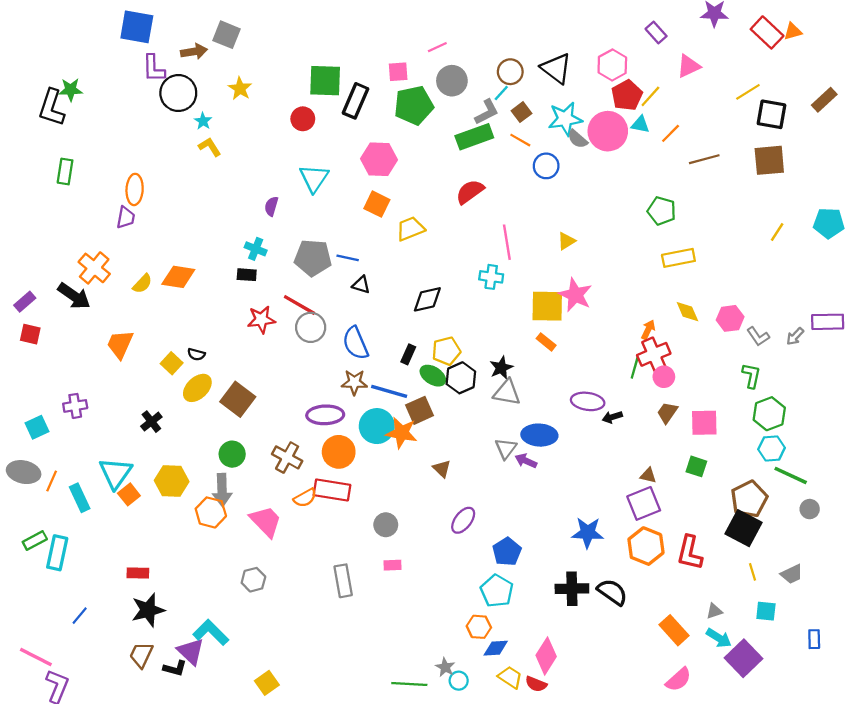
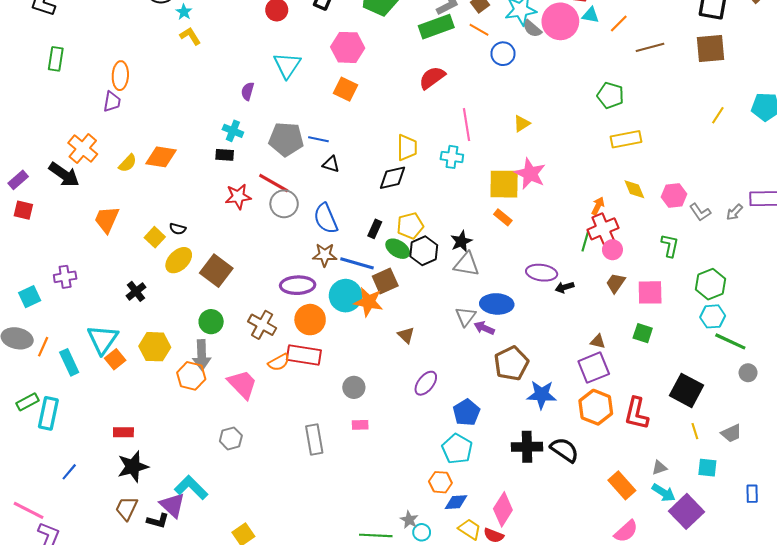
yellow trapezoid: (410, 229) -> (407, 148), moved, turned 112
green L-shape: (751, 376) -> (670, 246), moved
brown pentagon: (749, 499) -> (511, 363), moved

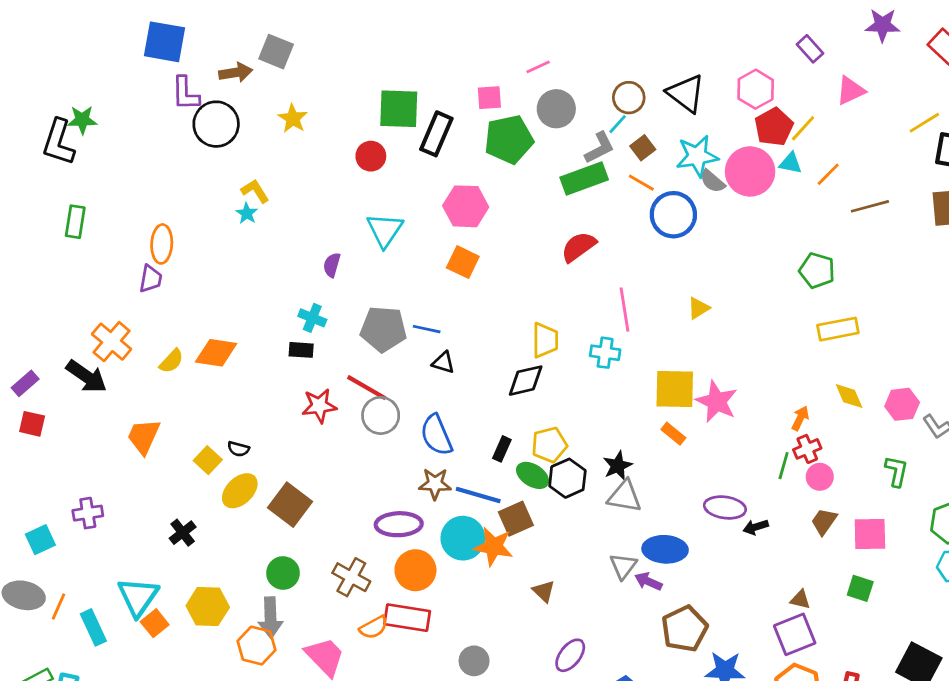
cyan star: (184, 12) -> (247, 213), moved
blue circle: (503, 54) -> (673, 215), size x1.4
pink star: (530, 174) -> (717, 402), moved
red cross: (603, 229) -> (807, 449), size x0.7

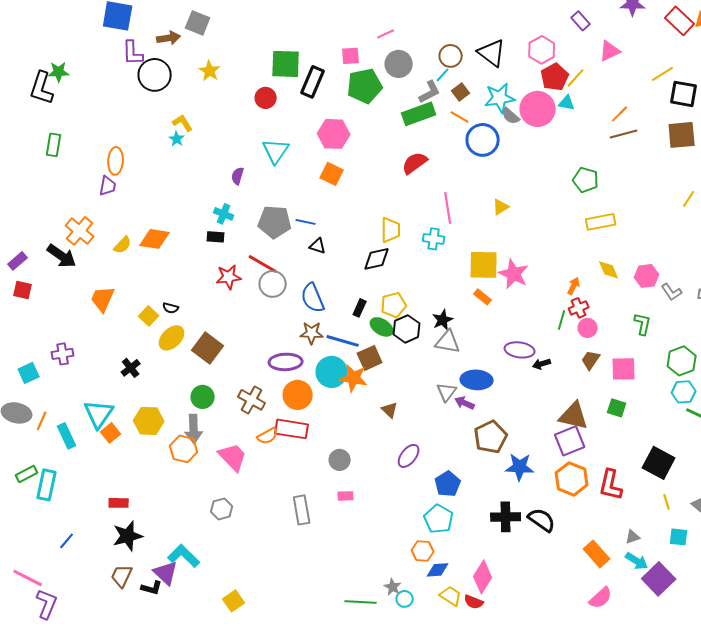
orange line: (828, 174) -> (620, 114), moved
brown triangle: (800, 600) -> (574, 416), size x2.0

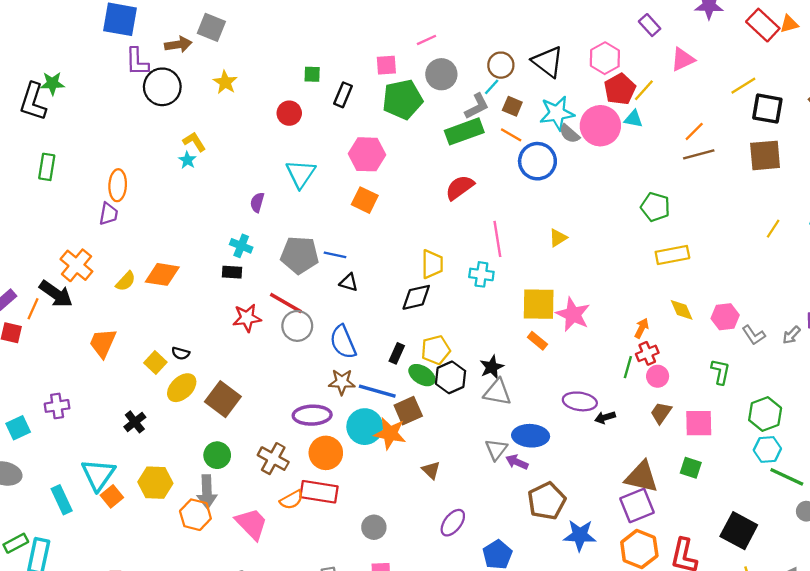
green square: (286, 64) -> (312, 74), size x0.5
black rectangle: (313, 82) -> (343, 95), size x0.7
brown square: (461, 92) -> (512, 106), turned -30
orange line: (42, 421) -> (33, 309), moved

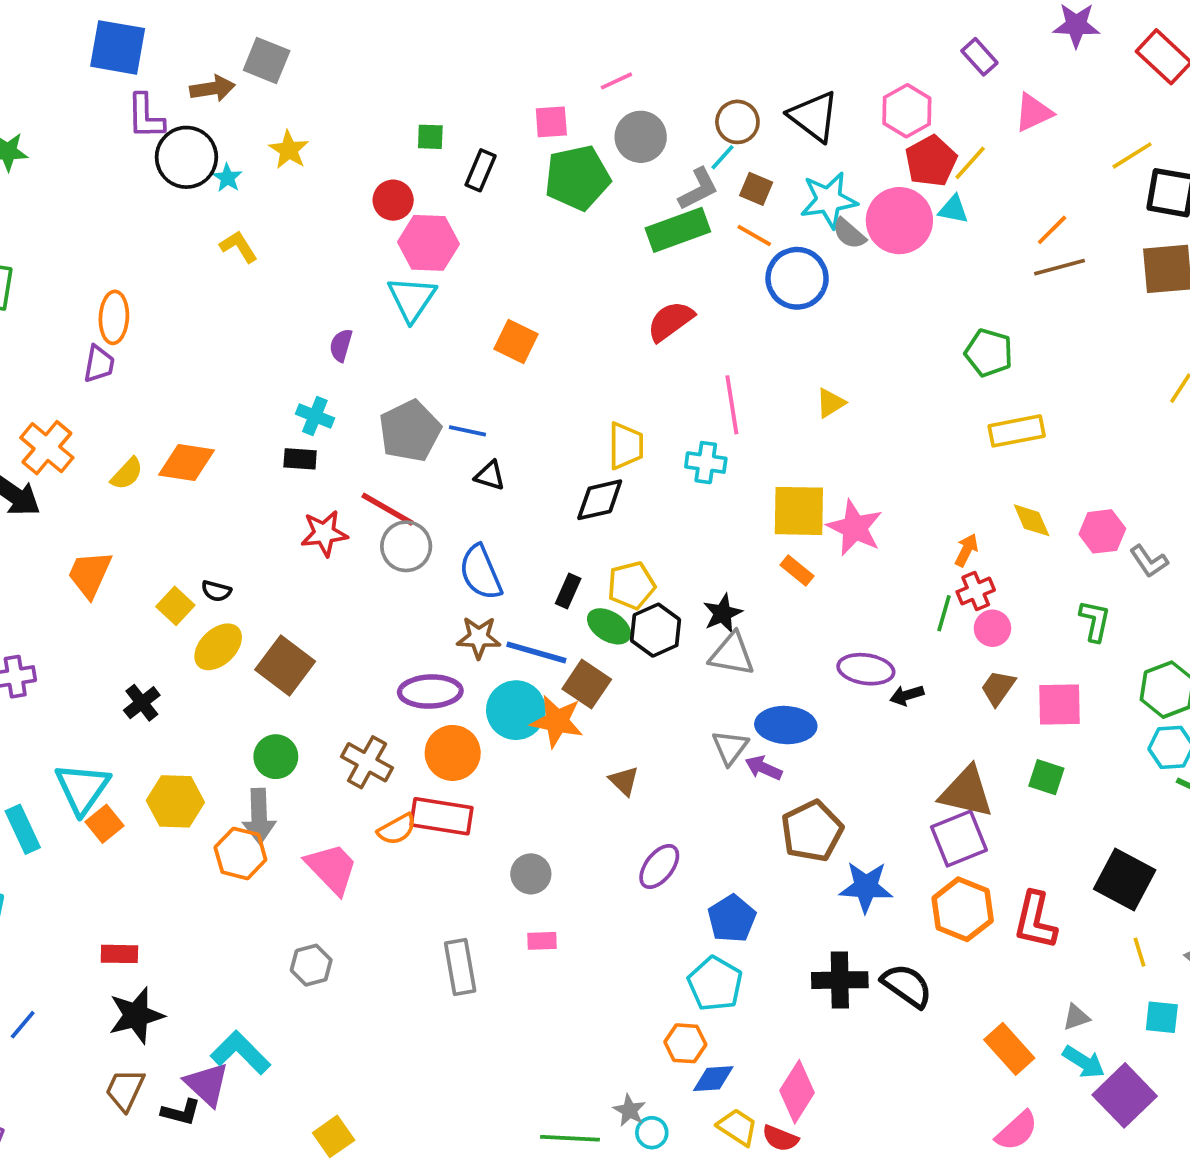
pink hexagon: (367, 154) -> (428, 243), moved
cyan star: (187, 160) -> (227, 178), moved
gray pentagon: (300, 255) -> (410, 431), turned -30
brown square: (408, 411) -> (587, 684), turned -32

